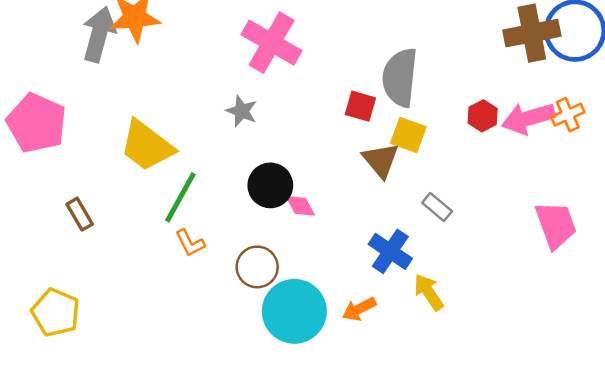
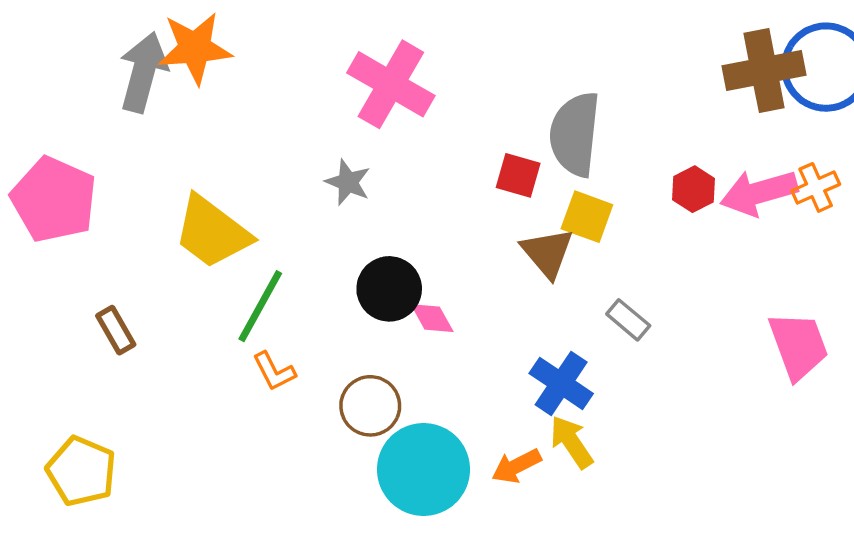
yellow arrow: (429, 292) -> (571, 442), moved

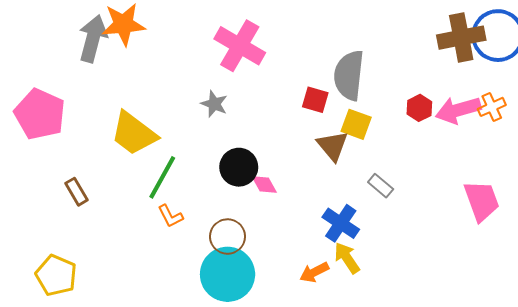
cyan circle: (424, 469) -> (228, 274), moved

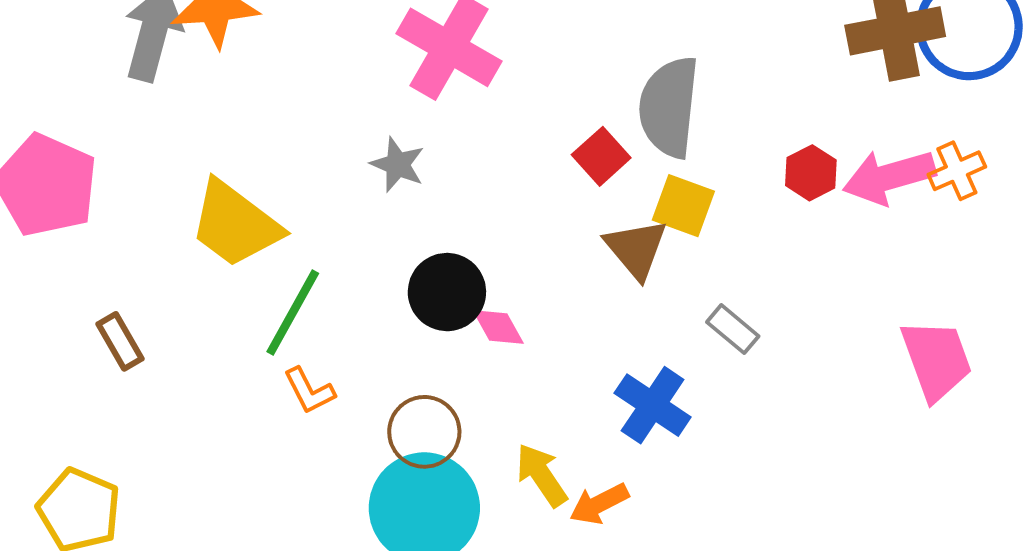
red square: (315, 100) -> (601, 156), turned 32
yellow arrow: (347, 258) -> (542, 475), moved

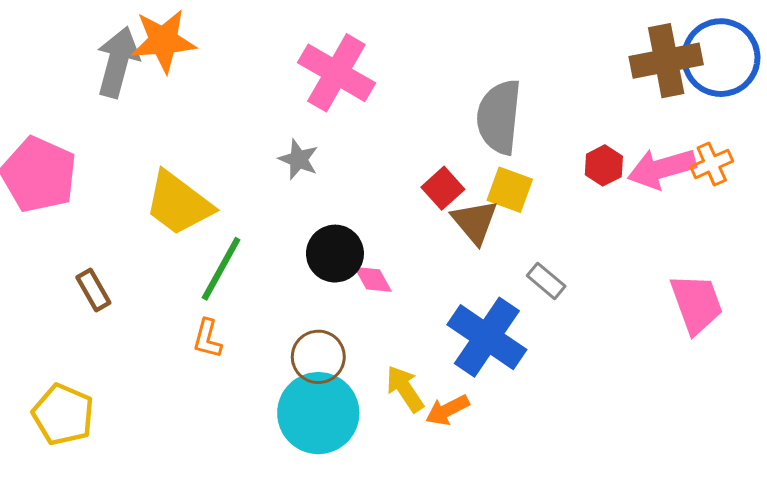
red square: (601, 156) -> (443, 188), moved
orange L-shape: (309, 391) -> (207, 339), moved, turned 42
blue cross: (653, 405) -> (487, 337), size x1.4

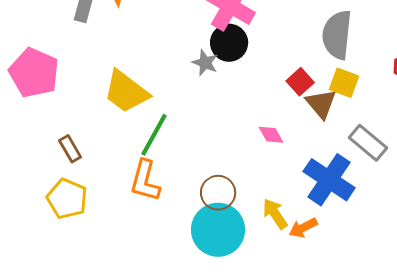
black circle: (335, 254) -> (229, 43), moved
pink diamond: (373, 279) -> (271, 135), moved
gray rectangle: (546, 281) -> (368, 143), size x1.5
orange L-shape: (207, 339) -> (145, 181), size x1.6
yellow pentagon: (63, 415) -> (67, 199), moved

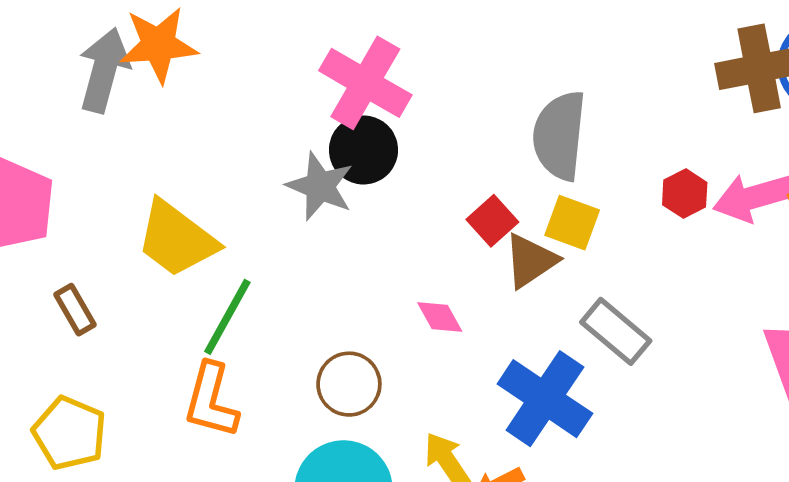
gray star: (205, 63) -> (320, 186), size x1.4
brown triangle: (321, 104) -> (530, 261), turned 36
brown rectangle: (70, 149) -> (75, 310), moved
brown circle: (218, 193) -> (349, 384), moved

